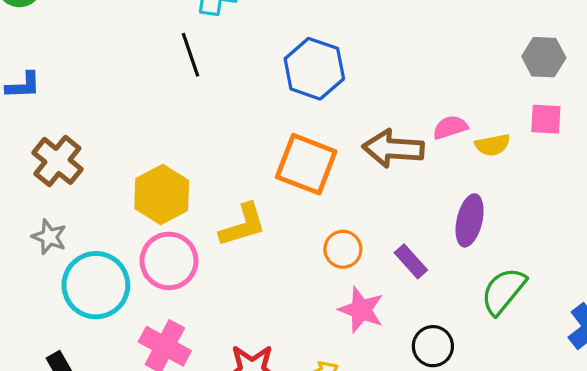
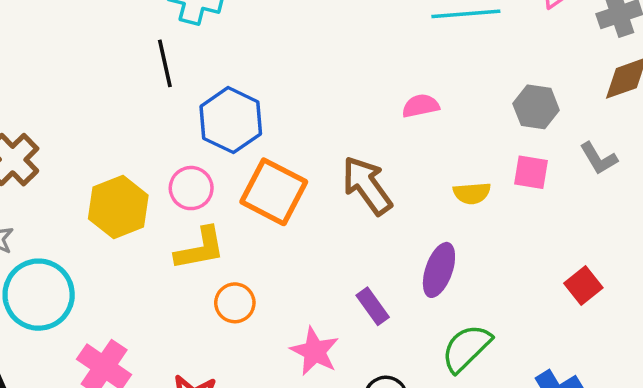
blue hexagon: (314, 69) -> (231, 120), moved
pink semicircle: (450, 127) -> (421, 106), moved
brown arrow: (393, 149) -> (367, 185), turned 44
orange circle: (343, 249) -> (235, 303), moved
pink circle: (169, 261) -> (191, 188), moved, size x0.7

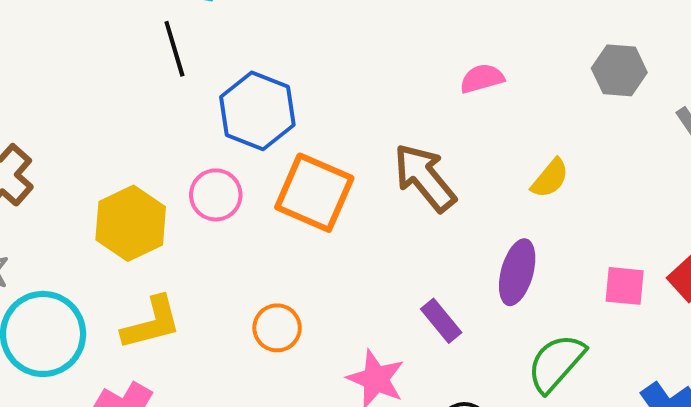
pink square: (531, 172) -> (625, 286), moved
yellow semicircle: (472, 193) -> (550, 178), turned -42
yellow L-shape: (200, 249) -> (151, 323), moved

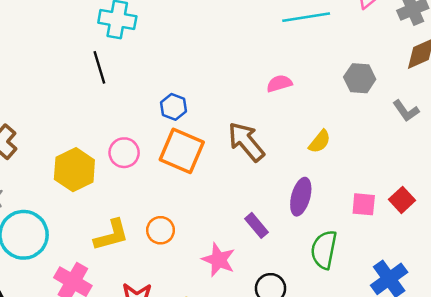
blue hexagon: (257, 111) -> (173, 107), moved, size x0.6
yellow L-shape: (151, 323) -> (111, 235), moved
green semicircle: (556, 363) -> (324, 250), turned -30

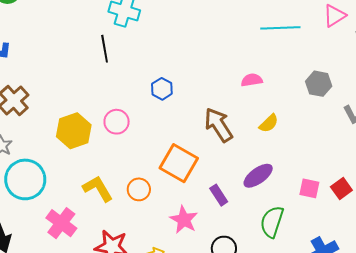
yellow semicircle: (320, 142) -> (269, 123), moved
orange square: (182, 151) -> (179, 163), moved
purple ellipse: (301, 197) -> (258, 176), turned 32
yellow L-shape: (111, 235) -> (98, 189), turned -112

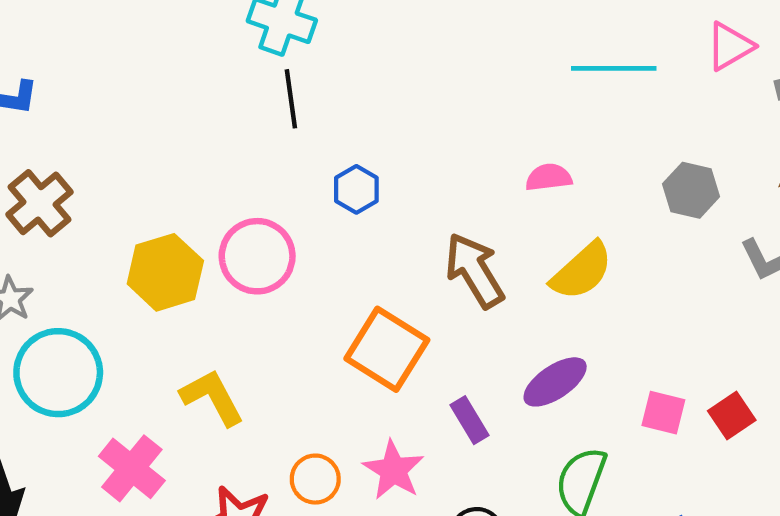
black line: (105, 49) -> (291, 99), moved
pink circle: (117, 122) -> (257, 256), size x1.4
yellow semicircle: (269, 123) -> (582, 271), size x1.5
orange circle: (139, 189) -> (315, 479), moved

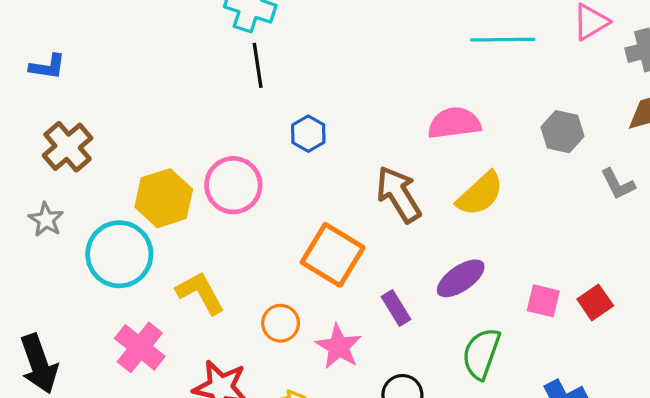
pink semicircle: (549, 177) -> (454, 123), size x1.5
cyan circle: (58, 373) -> (119, 254), moved
orange circle: (315, 479) -> (281, 323), moved

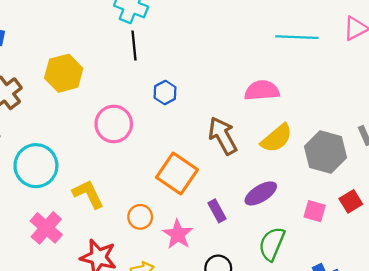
gray hexagon: (563, 132) -> (325, 152), moved, size x1.5
yellow hexagon: (164, 198) -> (64, 73), moved
red square: (595, 302) -> (351, 201), moved

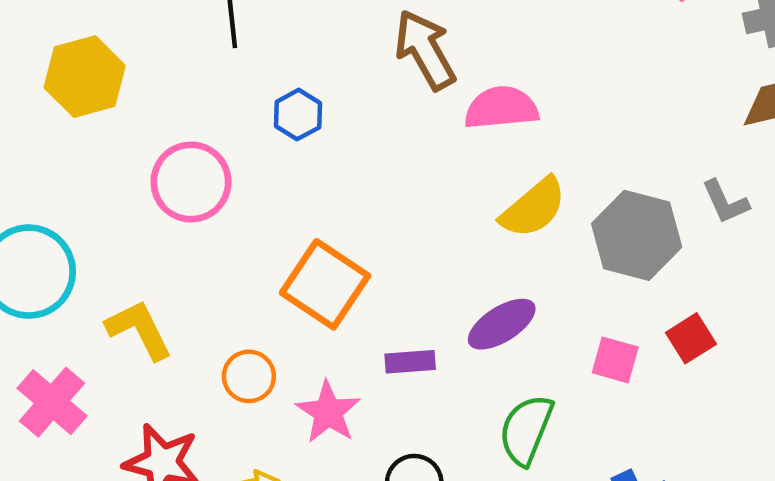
brown arrow: (223, 136) -> (425, 50), moved
purple rectangle: (217, 211) -> (410, 362), turned -65

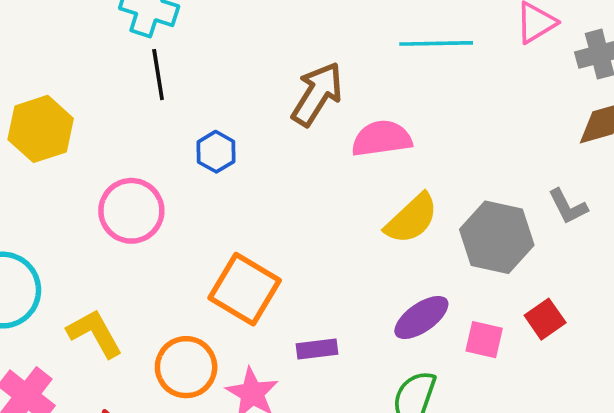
brown arrow: (425, 50) -> (317, 94), turned 64
purple ellipse: (502, 324) -> (421, 317), moved
orange circle: (249, 376) -> (186, 367), size x1.4

